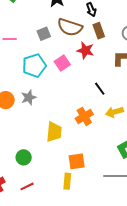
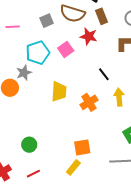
gray star: (29, 97) -> (24, 73), moved
yellow arrow: (114, 112) -> (119, 97), turned 102
yellow trapezoid: (54, 132) -> (59, 92), moved
yellow rectangle: (67, 181) -> (73, 167), turned 35

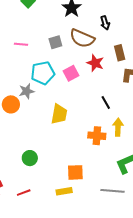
brown rectangle: (102, 16) -> (120, 53), moved
orange cross: (89, 102) -> (97, 136), moved, turned 30
green circle: (29, 145) -> (30, 158), moved
yellow rectangle: (73, 167) -> (64, 191), turned 35

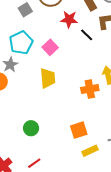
pink square: (71, 73) -> (50, 47), moved
black line: (106, 103) -> (87, 35), moved
yellow rectangle: (64, 191) -> (90, 151), moved

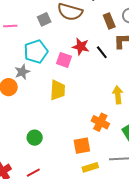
red star: (69, 19) -> (81, 47), moved
pink square: (50, 47) -> (64, 60), turned -35
orange cross: (90, 89) -> (100, 122), moved, turned 30

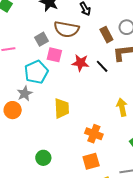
pink square: (64, 60) -> (54, 55), moved
orange cross: (100, 122) -> (94, 134), moved

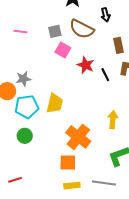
cyan pentagon: (36, 72) -> (27, 107), moved
orange cross: (94, 134) -> (78, 137), size x1.4
green circle: (43, 158) -> (25, 136), moved

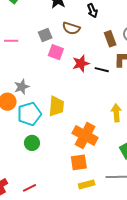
brown semicircle: (82, 29) -> (71, 28), size x0.7
red star: (86, 65) -> (81, 63), turned -30
black line: (105, 75) -> (102, 70), turned -40

